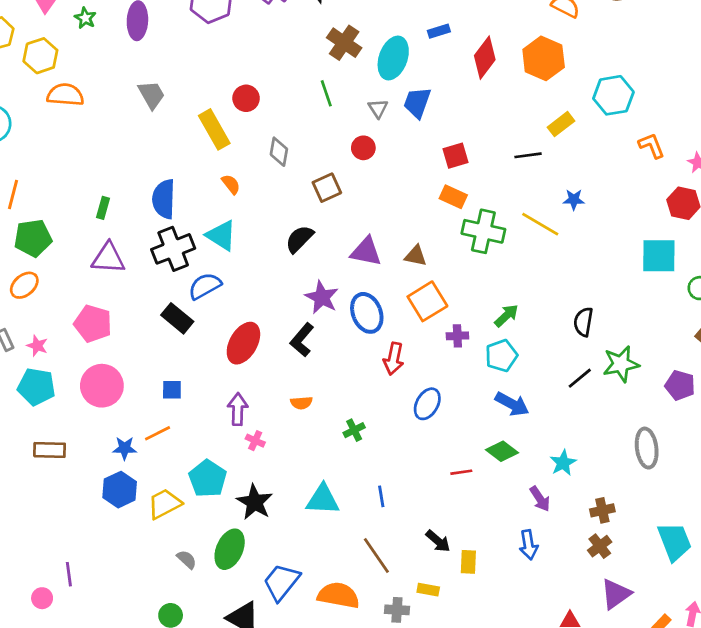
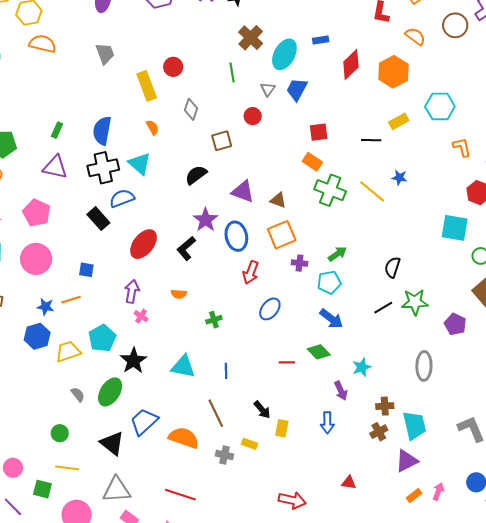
cyan trapezoid: (675, 542) -> (414, 425), moved
purple triangle: (616, 594) -> (407, 461), moved

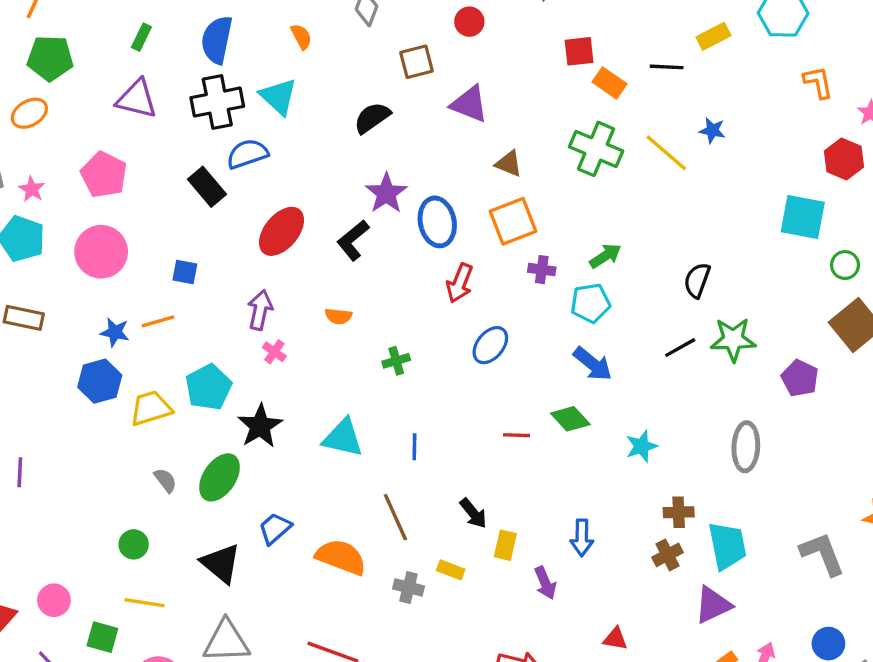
orange rectangle: (312, 162) -> (609, 83), moved
purple triangle: (243, 192) -> (469, 104), moved
purple arrow: (341, 391) -> (545, 583), moved
blue trapezoid: (144, 422) -> (275, 528), size x0.7

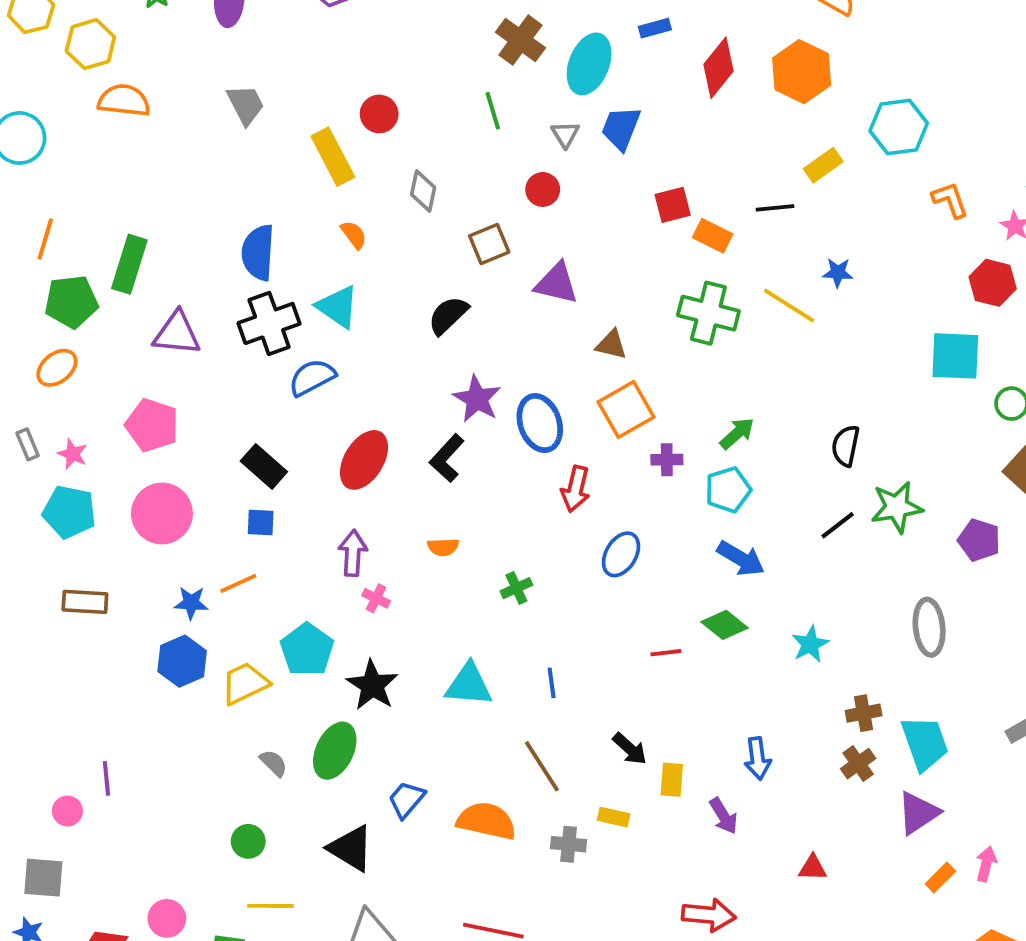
green rectangle: (141, 37) -> (129, 264), moved, size x1.8
black rectangle: (207, 187) -> (264, 466), moved

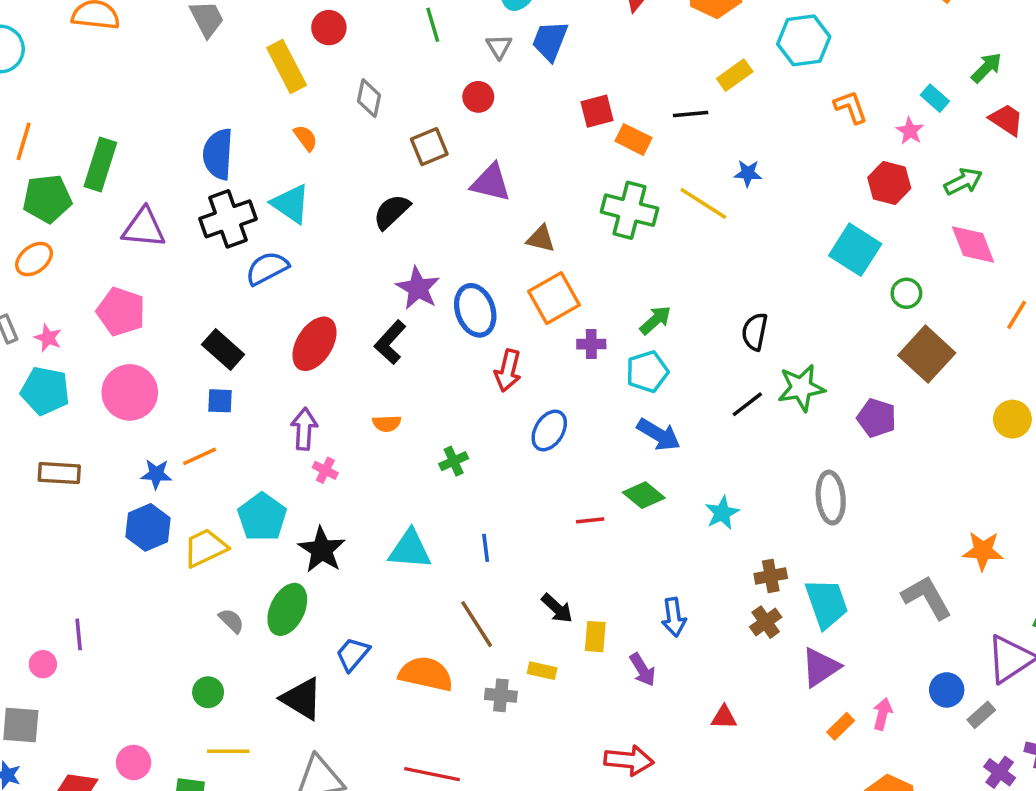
cyan square: (955, 356) -> (855, 250), turned 30

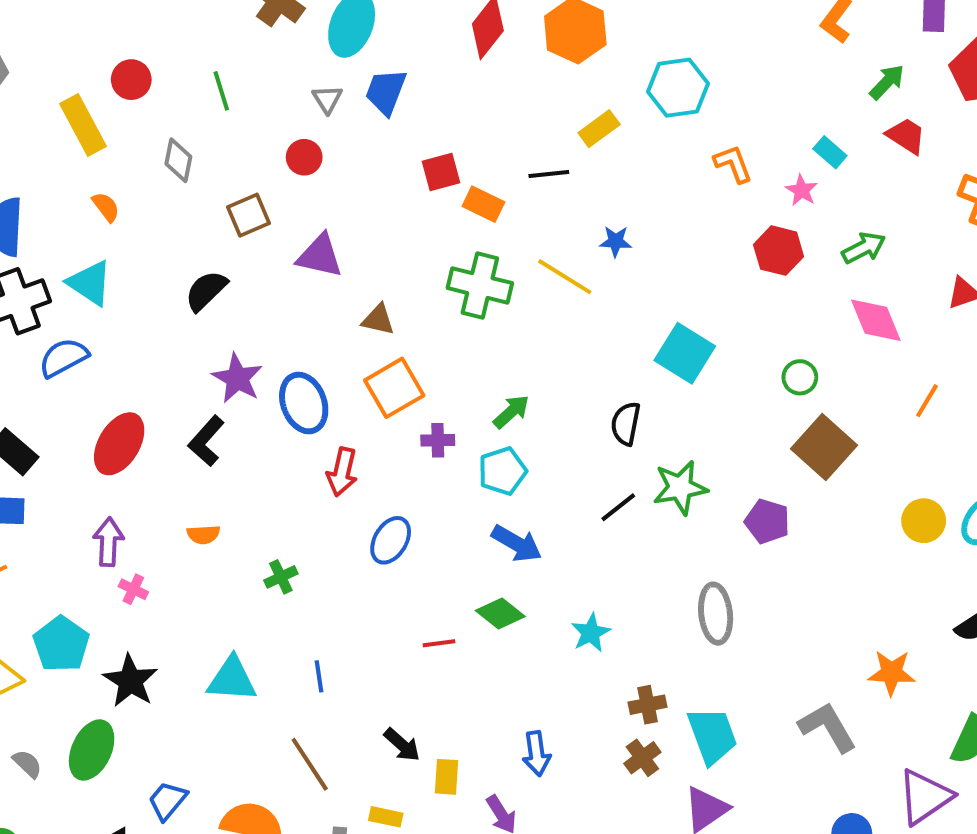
green line: (433, 25) -> (221, 91), moved
green arrow: (986, 68) -> (887, 82), moved
red trapezoid: (1006, 120) -> (906, 136), moved
cyan square: (855, 250) -> (685, 353), moved

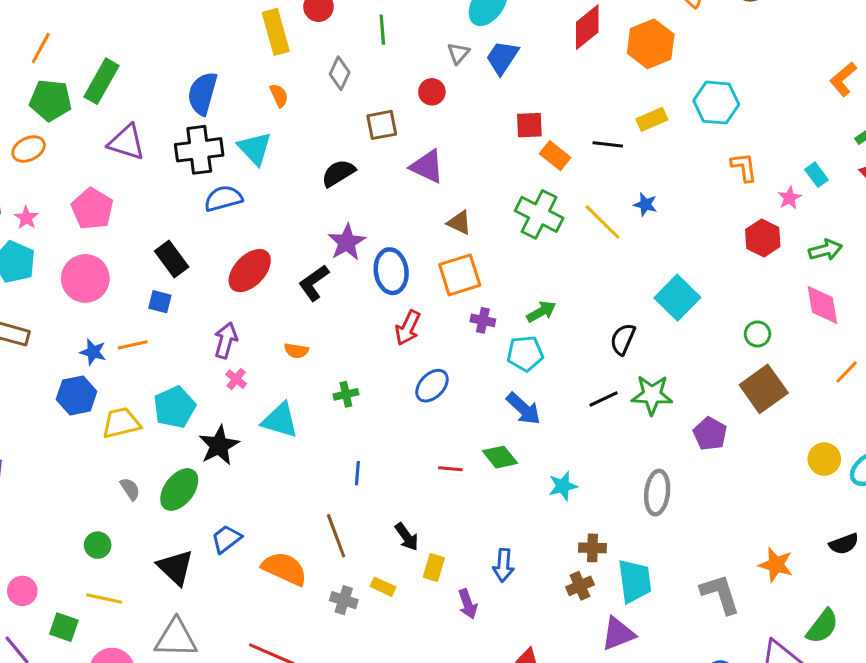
cyan triangle: (232, 679) -> (280, 420), moved

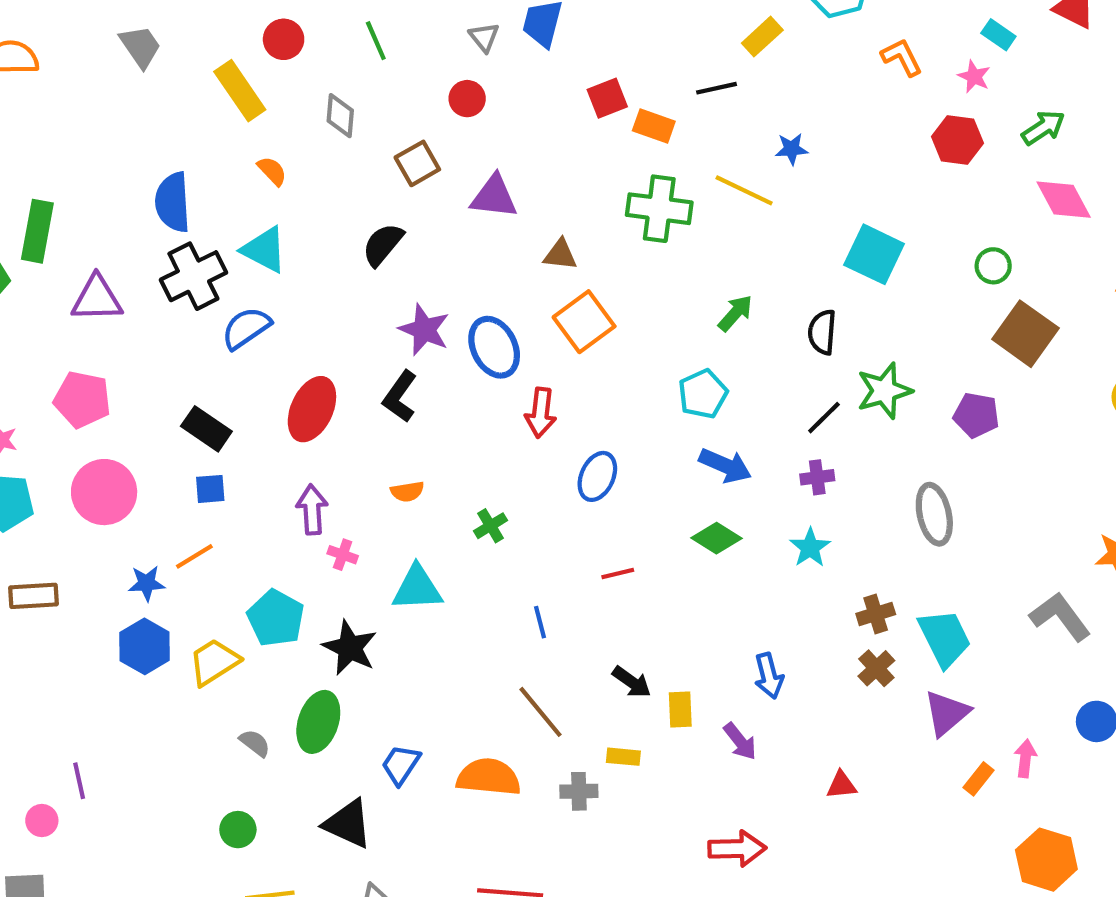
green arrow: (541, 312) -> (735, 313), moved
purple cross: (483, 320) -> (817, 477), moved
red line: (450, 469) -> (618, 573), moved

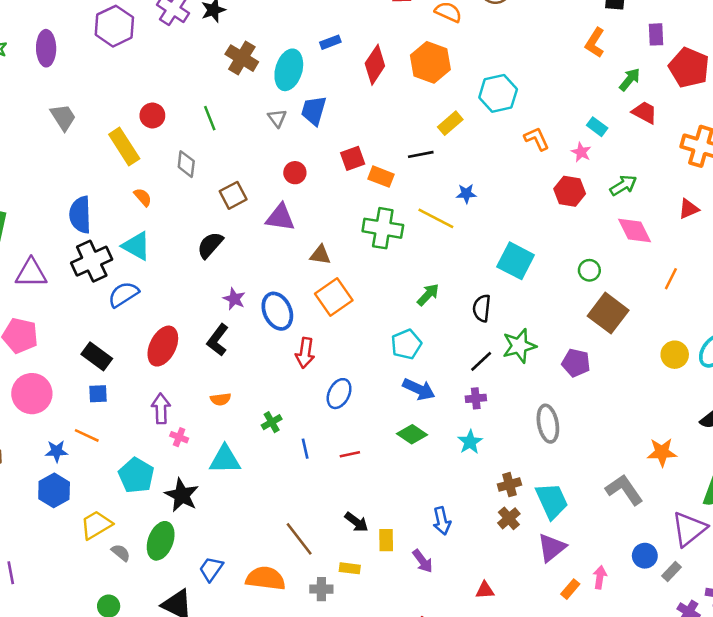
red circle: (467, 99) -> (295, 173), moved
purple star: (424, 330) -> (234, 299), size x0.7
orange line: (194, 556) -> (87, 435), turned 55
blue line: (540, 622) -> (305, 449), moved
yellow trapezoid: (214, 662) -> (96, 525), moved

